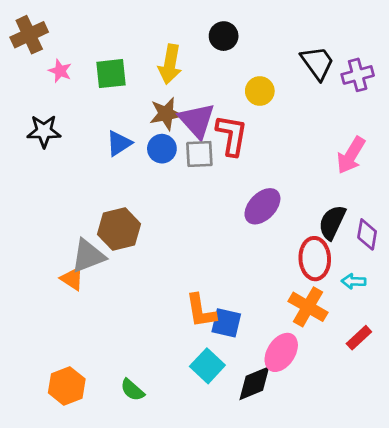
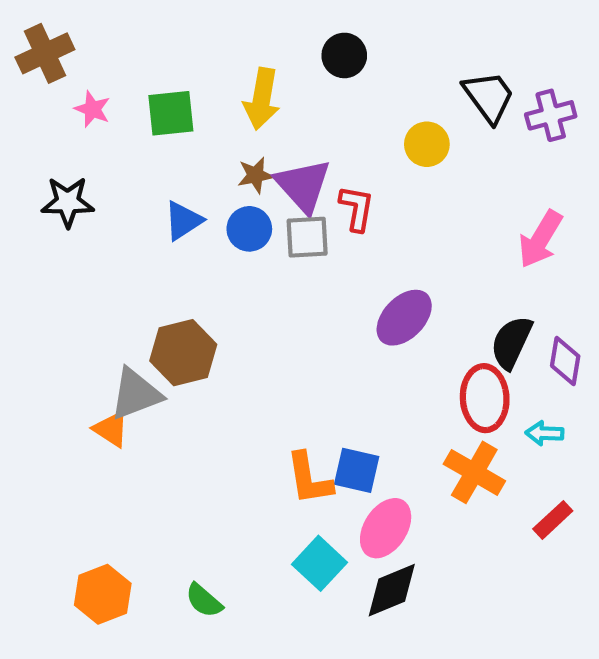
yellow circle: (260, 91) -> (427, 144), moved
brown star: (166, 114) -> (256, 175), size x0.7
red L-shape: (232, 135) -> (357, 208), size x0.7
blue square: (226, 323) -> (357, 470), moved
pink ellipse: (281, 352) -> (386, 528), moved

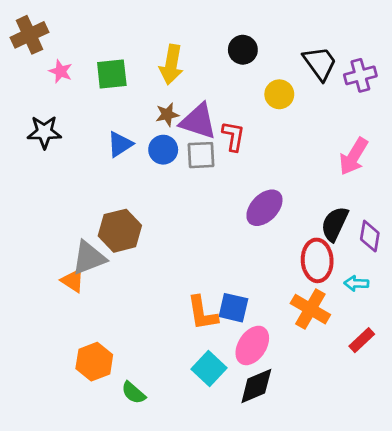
black circle: (344, 55) -> (243, 50), moved
purple triangle: (303, 186) -> (198, 121), turned -30
orange hexagon: (103, 594) -> (94, 362), moved

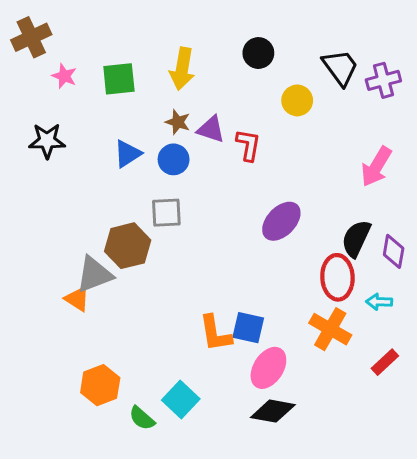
brown star: (167, 115) -> (178, 122), turned 30
purple triangle: (198, 121) -> (211, 129), size x0.7
gray square: (201, 155) -> (166, 213), moved
cyan square: (209, 368) -> (181, 400), moved
black diamond: (256, 386) -> (273, 411), turned 33

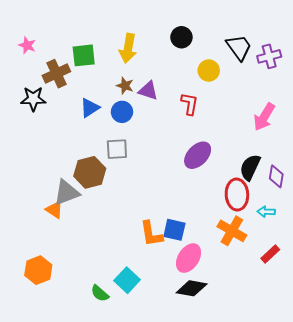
brown cross: (31, 37) -> (56, 74), moved
pink star: (64, 76) -> (27, 45), moved
red L-shape: (248, 145) -> (190, 104), moved
orange hexagon: (100, 385) -> (38, 270), moved

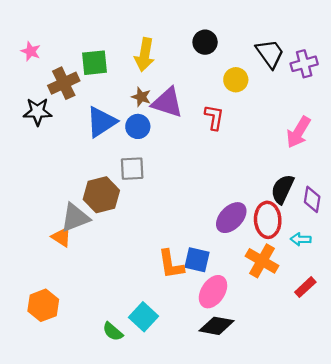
purple triangle: (148, 91) -> (167, 103), size x1.4
blue triangle: (90, 108) -> (101, 122), size x1.4
purple ellipse: (198, 155) -> (231, 218), moved

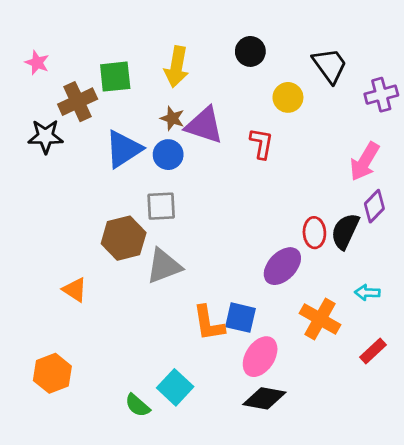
purple cross: (304, 64) -> (381, 95), moved
purple diamond: (312, 199) -> (374, 206), moved, turned 35
gray triangle: (75, 218) -> (164, 266), moved
red ellipse: (268, 220) -> (314, 233), moved, size x0.7

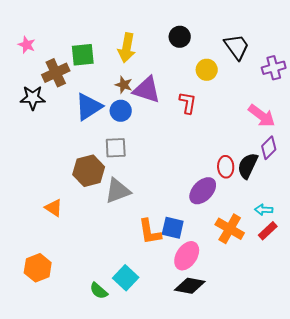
pink arrow: (365, 162) -> (262, 116), turned -84
red rectangle: (373, 351) -> (268, 231), moved

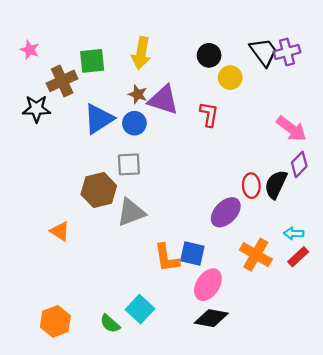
black circle: (180, 37) -> (209, 55), moved
purple cross: (274, 68) -> (287, 52), moved
orange hexagon: (38, 268) -> (55, 321), moved

